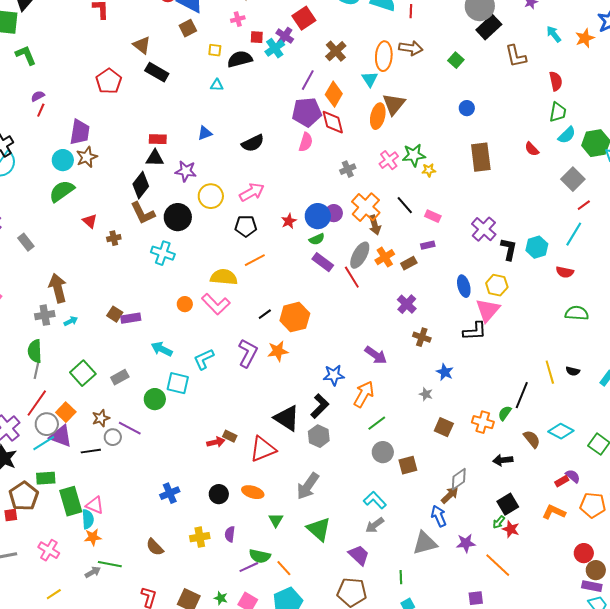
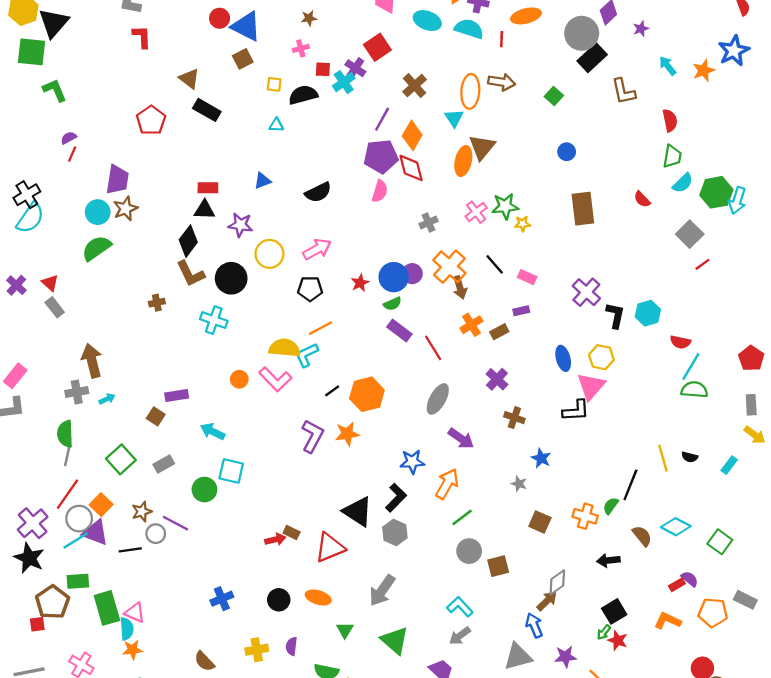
red triangle: (90, 221) -> (50, 283), moved
cyan line: (574, 234) -> (691, 366), moved
gray ellipse: (360, 255) -> (438, 399), moved
brown square: (115, 314) -> (156, 416), moved
cyan L-shape: (204, 359) -> (307, 355), moved

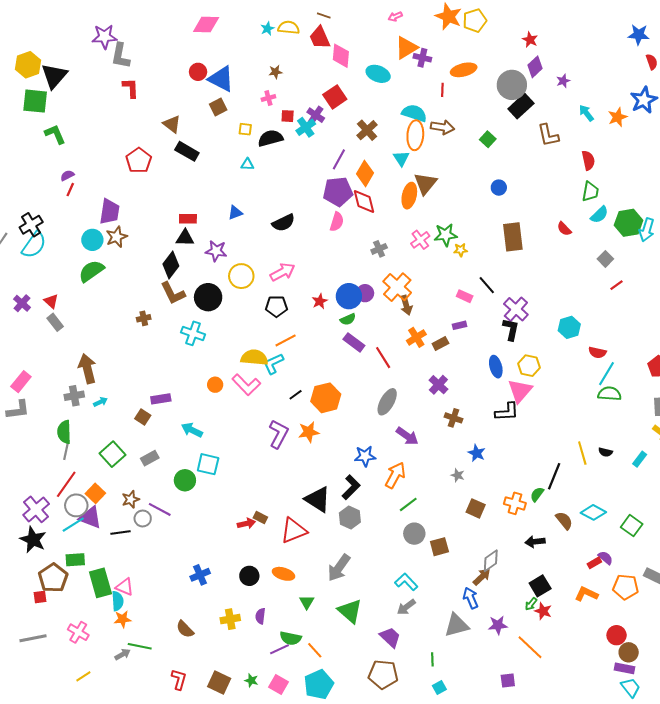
cyan semicircle: (469, 29) -> (414, 113), moved
gray square: (690, 234) -> (605, 259), size x0.7
black line: (495, 264) -> (487, 285), moved
black L-shape: (615, 315) -> (511, 329), moved

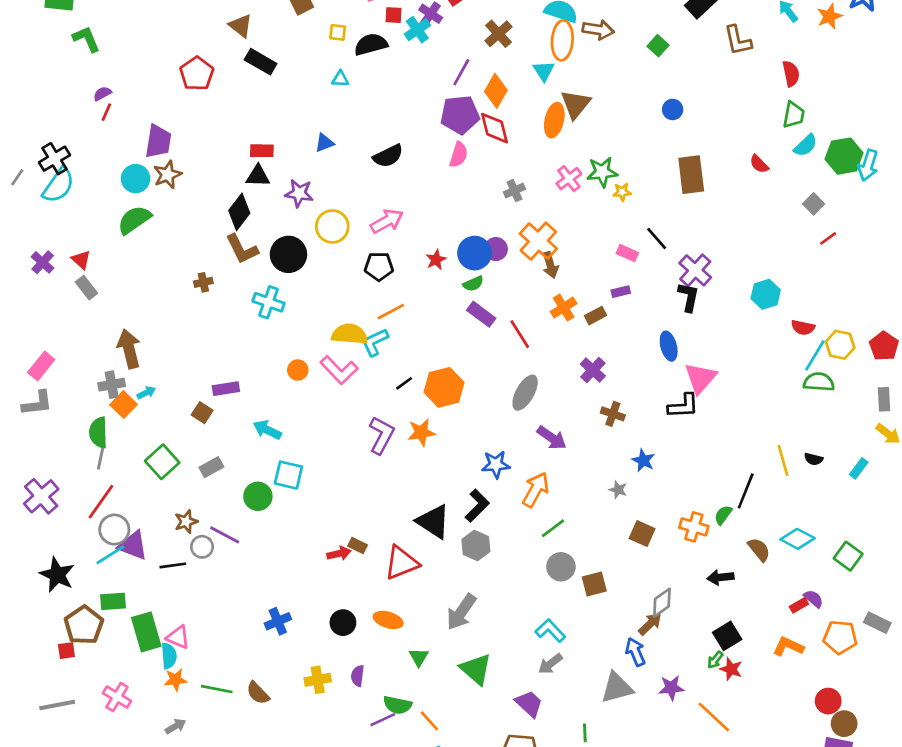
yellow hexagon: (529, 366) -> (840, 345), moved
orange square: (95, 493) -> (124, 405), moved
purple cross: (36, 509) -> (41, 496), moved
green line: (140, 646) -> (217, 689), moved

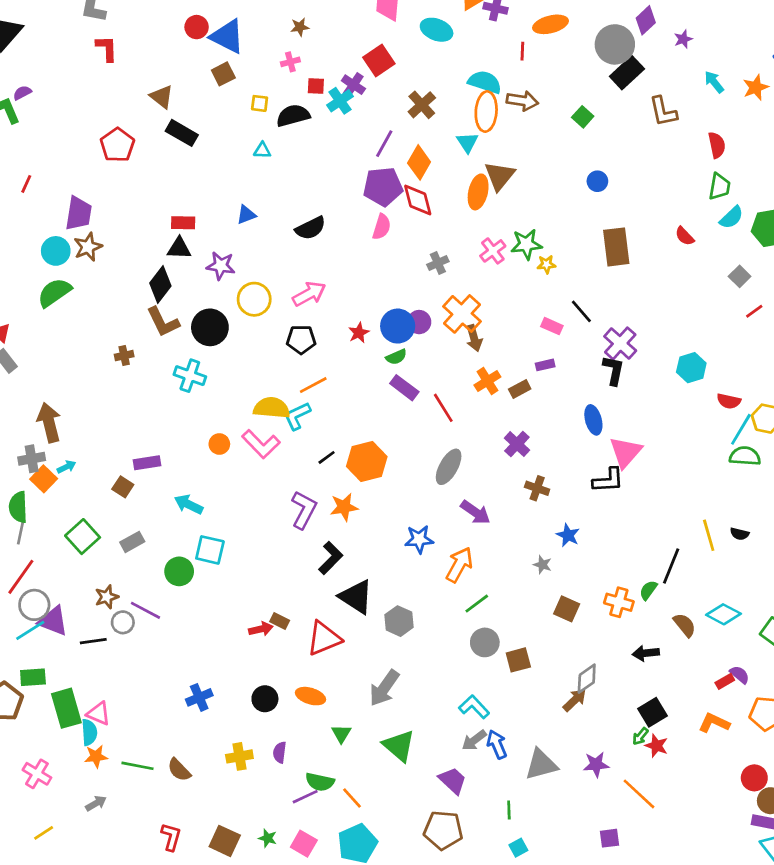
purple semicircle: (102, 94) -> (22, 93), moved
black L-shape: (477, 506) -> (331, 558), moved
blue arrow: (635, 652) -> (497, 744), moved

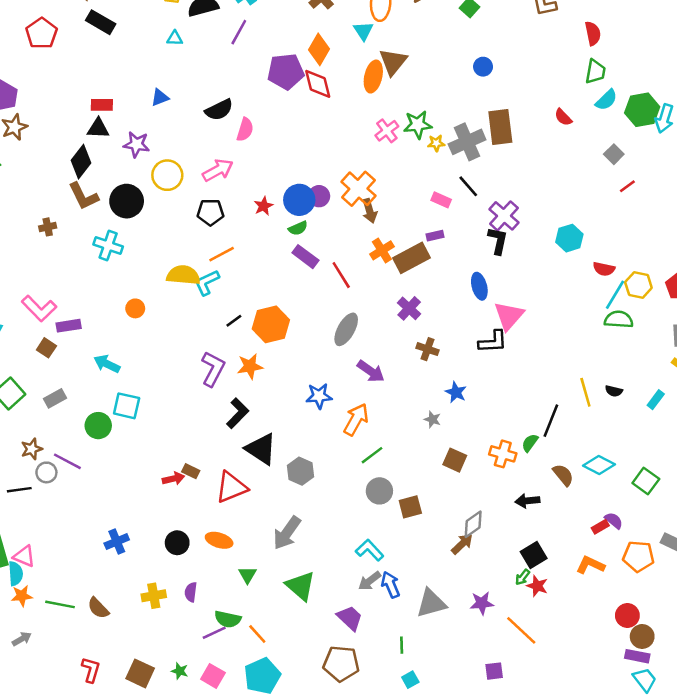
purple line: (384, 144) -> (239, 32), moved
pink semicircle: (382, 227) -> (245, 130), moved
gray cross: (438, 263) -> (467, 142), moved, size x1.8
brown rectangle: (520, 389) -> (412, 258), size x1.8
pink L-shape: (261, 444) -> (39, 308), moved

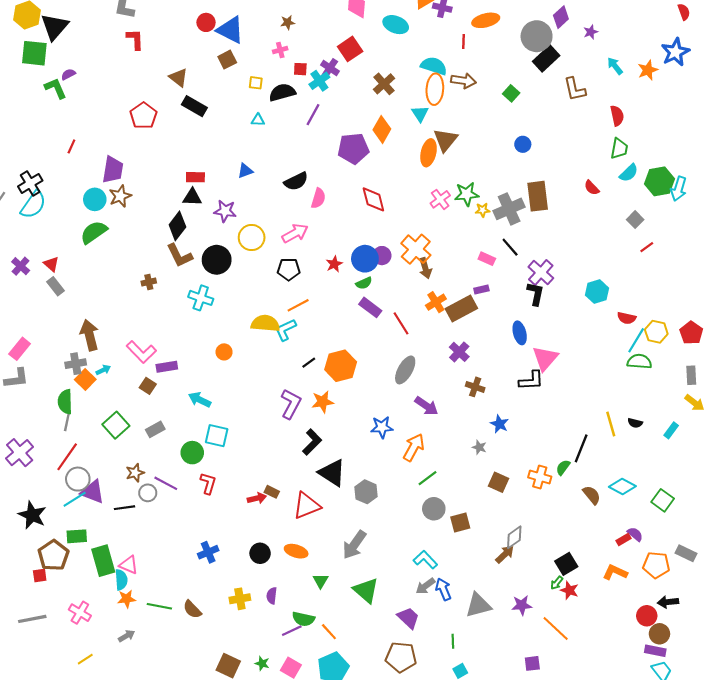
red diamond: (318, 84) -> (373, 199), moved
black arrow: (527, 501) -> (668, 602), moved
red L-shape: (91, 670) -> (208, 483), moved

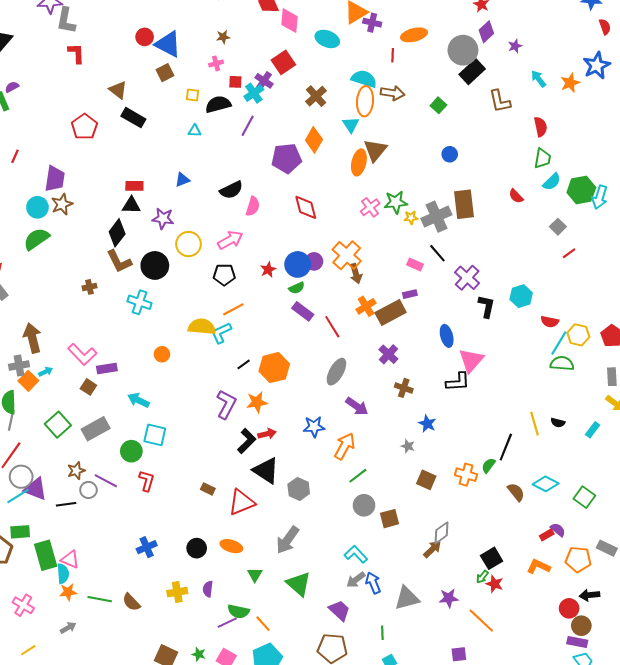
black L-shape: (536, 294) -> (486, 306), moved
gray rectangle: (155, 429) -> (96, 429), size x1.5
red arrow: (257, 498) -> (267, 434), moved

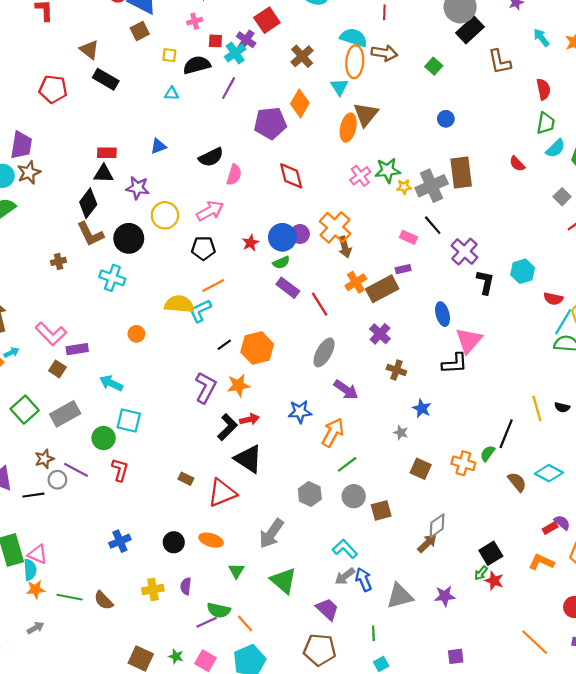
red pentagon: (84, 127) -> (53, 89), turned -30
gray hexagon: (299, 489) -> (310, 494), moved
orange line: (481, 621) -> (535, 642), moved

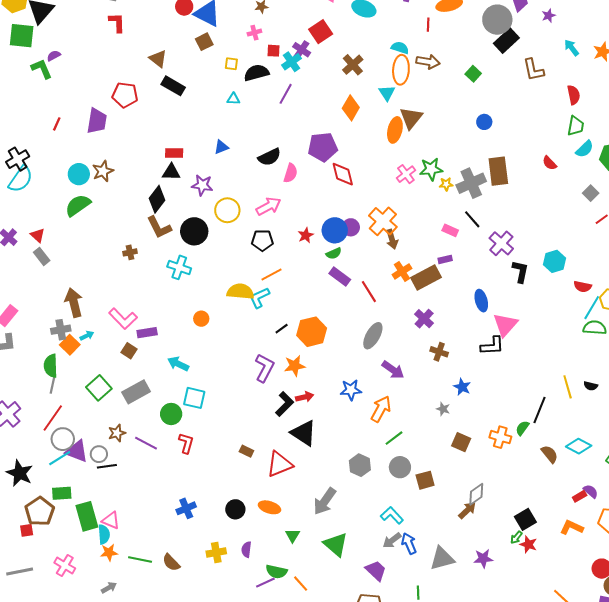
cyan semicircle: (354, 38) -> (400, 48), size x0.7
purple pentagon: (270, 123) -> (323, 147), moved
purple trapezoid: (21, 145) -> (97, 121), moved
gray circle: (57, 480) -> (99, 454), moved

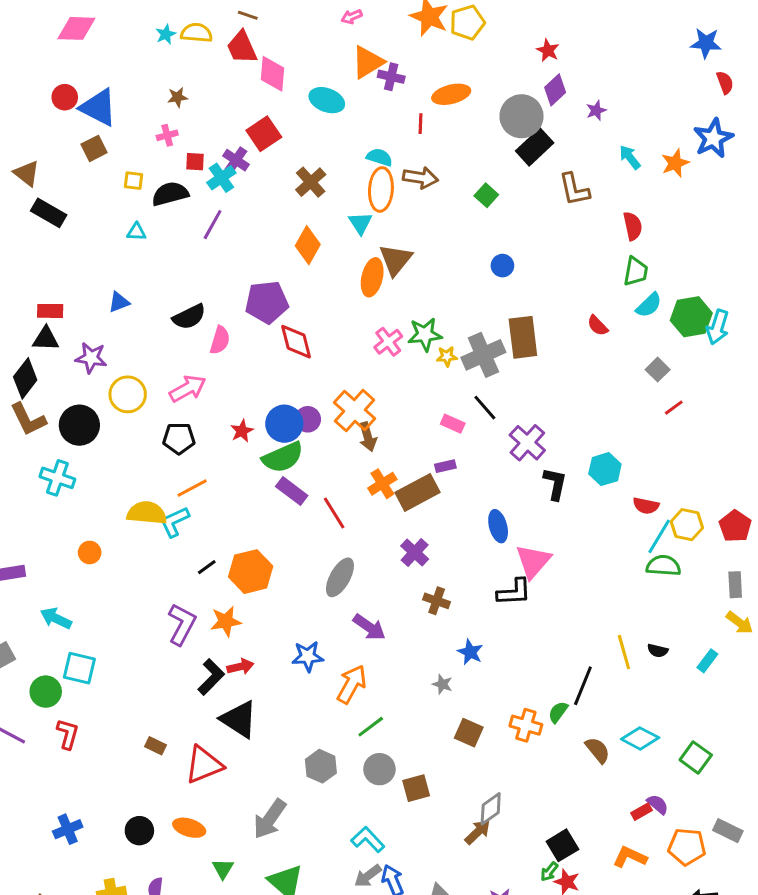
green semicircle: (334, 253) -> (283, 457), size x1.8

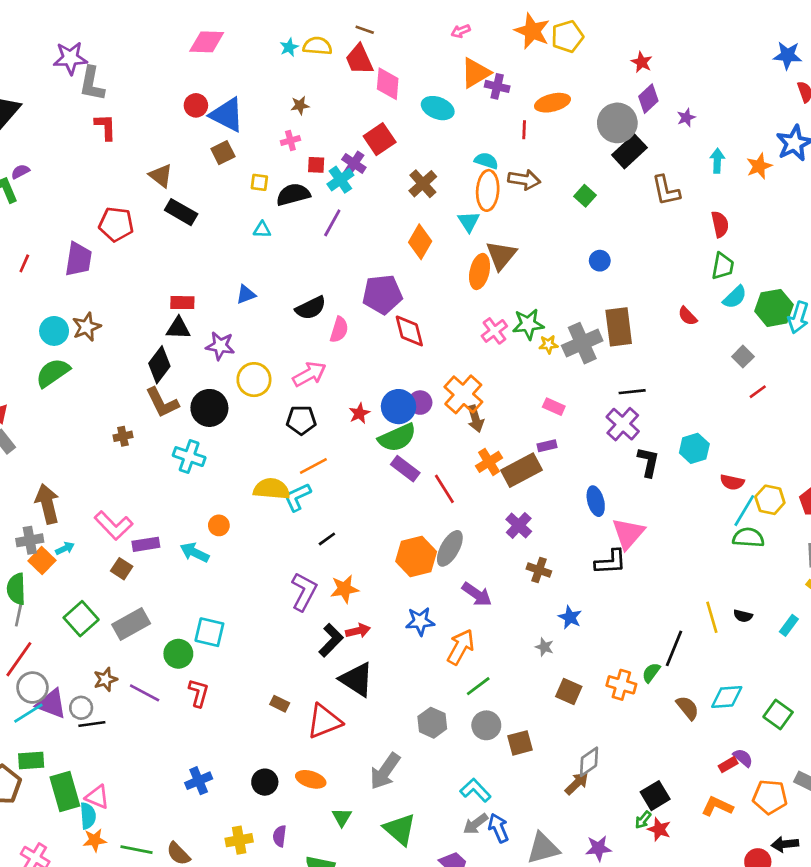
cyan arrow: (630, 157) -> (717, 161), turned 40
black line: (485, 408) -> (632, 392), moved, turned -55
orange hexagon: (251, 572) -> (416, 556), moved
cyan arrow: (56, 618) -> (195, 552), moved
cyan diamond: (640, 738) -> (727, 697), turned -32

